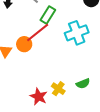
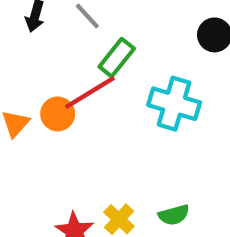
cyan cross: (77, 33) -> (174, 104), turned 30

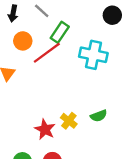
orange circle: (58, 114) -> (23, 41), moved

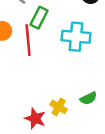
red line: (47, 53) -> (28, 40), turned -52

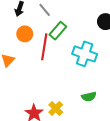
green semicircle: (88, 98) -> (89, 97), moved

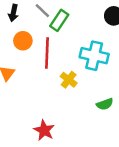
green rectangle: (58, 31) -> (59, 20), moved
yellow cross: (56, 108) -> (69, 80), moved

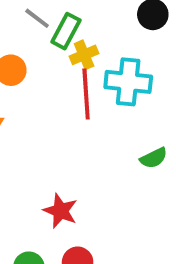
red line: (47, 53) -> (86, 94), moved
yellow cross: (69, 80) -> (84, 55), moved, turned 35

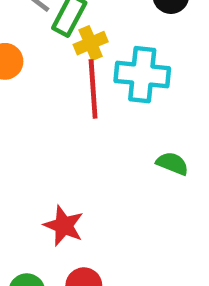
green semicircle: (154, 158) -> (172, 164), turned -132

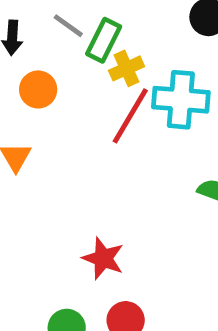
red line: (93, 89) -> (130, 116), turned 36

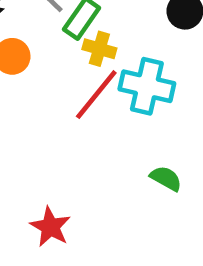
yellow cross: (126, 68) -> (99, 49), turned 32

